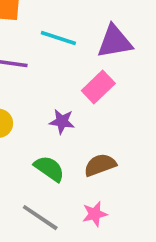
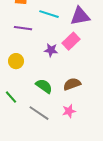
purple star: (62, 121) -> (51, 50), moved

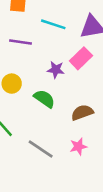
green semicircle: (44, 86) -> (44, 99), moved

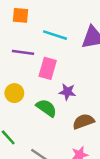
pink rectangle: (81, 58) -> (48, 68), moved, turned -30
purple star: (56, 70) -> (67, 92), moved

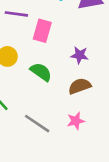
purple star: (67, 92) -> (80, 55), moved

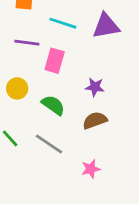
pink star: (76, 121) -> (91, 169), moved
gray line: (37, 124) -> (49, 144), moved

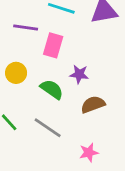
purple star: (95, 87) -> (79, 74), moved

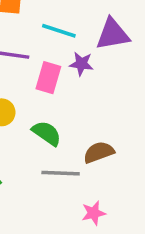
purple star: (79, 74) -> (81, 64), moved
gray line: (48, 128) -> (61, 173), moved, turned -32

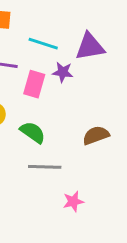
brown semicircle: (99, 152) -> (96, 135), moved

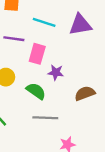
purple star: (63, 72) -> (56, 72), moved

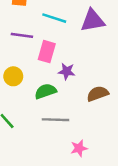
green semicircle: (36, 91) -> (46, 91), turned -54

